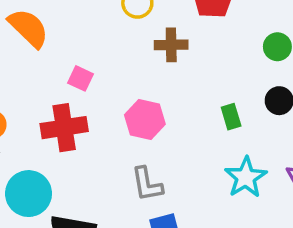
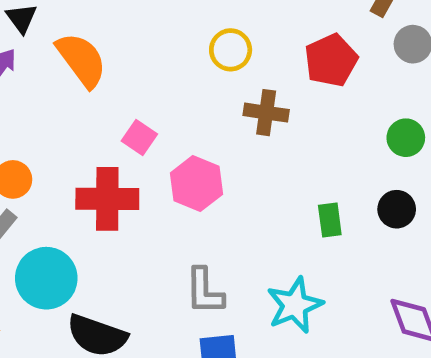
pink hexagon: (145, 120) -> (196, 184), moved
cyan star: (246, 177) -> (295, 305), moved

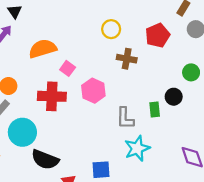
orange semicircle: (82, 60) -> (43, 49), moved, turned -72
black circle: (397, 209) -> (174, 97), moved
gray L-shape: (204, 291) -> (125, 118), moved

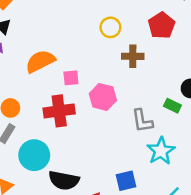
pink square: (68, 68) -> (71, 78), turned -32
green rectangle: (155, 109) -> (172, 106), turned -48

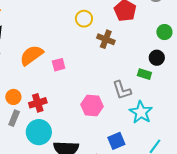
brown cross: (133, 56) -> (106, 39), turned 30
pink hexagon: (103, 97) -> (92, 106), moved
red cross: (59, 111) -> (38, 103), moved, size x0.7

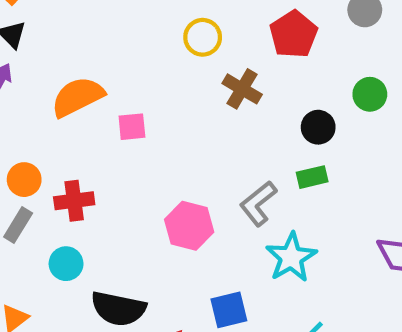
black circle: (157, 58) -> (318, 127), moved
green rectangle: (144, 74) -> (312, 177), turned -40
gray L-shape: (122, 90) -> (258, 203), turned 60
cyan circle: (39, 132) -> (66, 264), size x0.6

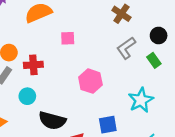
pink square: (132, 127) -> (68, 38), moved
green rectangle: (312, 177) -> (154, 60), turned 64
gray L-shape: (258, 203) -> (126, 48), moved

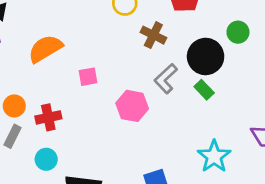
black circle: (159, 36) -> (206, 56), size x1.6
pink hexagon: (90, 81) -> (132, 106), moved
cyan star: (141, 100) -> (214, 156), moved

